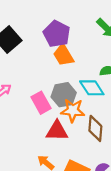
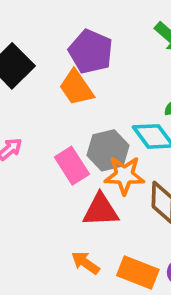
orange trapezoid: (63, 55) -> (76, 88), moved

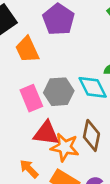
orange trapezoid: (76, 88) -> (27, 50), moved
orange star: (124, 175) -> (65, 147), moved

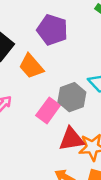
pink rectangle: (31, 98) -> (48, 110), turned 75

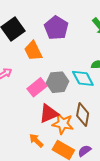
red triangle: (71, 139) -> (49, 113), turned -30

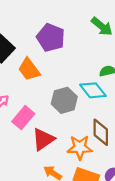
pink rectangle: (37, 87) -> (23, 118), moved
red triangle: (49, 113) -> (43, 139), moved

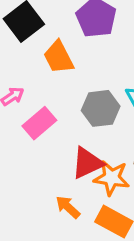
red triangle: (43, 139) -> (87, 163), moved

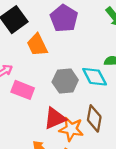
pink rectangle: (39, 123) -> (23, 90), turned 60

